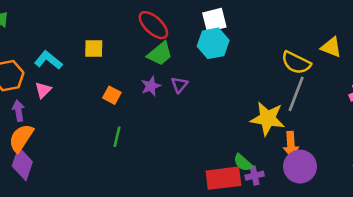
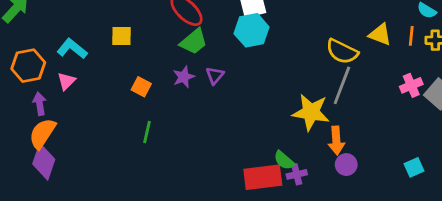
purple circle: (300, 167) -> (346, 165), size x0.6

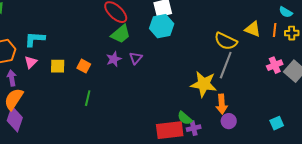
yellow square: (122, 36) -> (58, 66), moved
cyan L-shape: (72, 49) -> (35, 39), turned -35

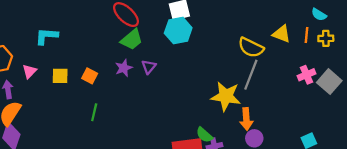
cyan L-shape: (35, 39) -> (46, 36), moved

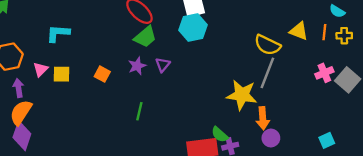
yellow square: (60, 76) -> (62, 74), moved
green line: (94, 112) -> (139, 111), moved

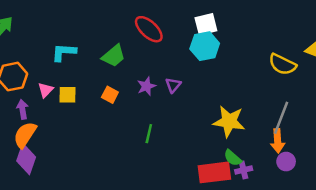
green trapezoid: (145, 37) -> (114, 56), moved
gray line: (267, 73) -> (281, 118), moved
yellow star: (242, 95) -> (229, 121), moved

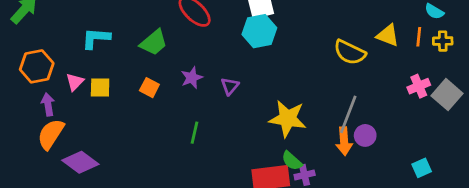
purple triangle: (173, 85) -> (230, 86), moved
purple diamond: (26, 159) -> (80, 162), moved, turned -72
purple circle: (286, 162) -> (365, 135), moved

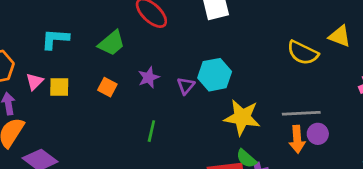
cyan hexagon: (259, 31) -> (215, 75), moved
gray line: (348, 114) -> (301, 113), turned 66

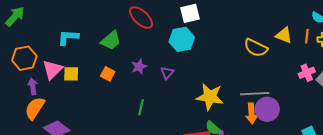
cyan hexagon: (215, 75) -> (182, 39), moved
pink triangle: (35, 82) -> (52, 70), size x1.5
purple circle: (318, 134) -> (267, 109), size x1.5

